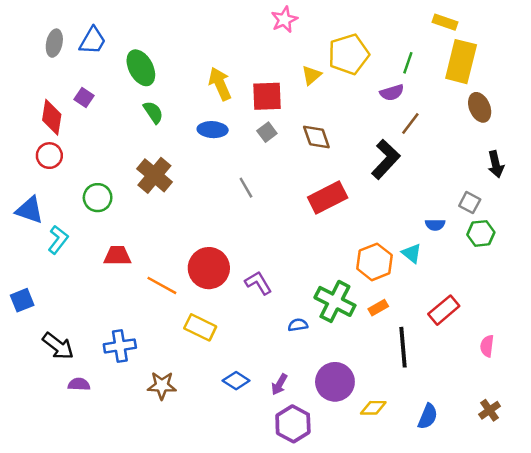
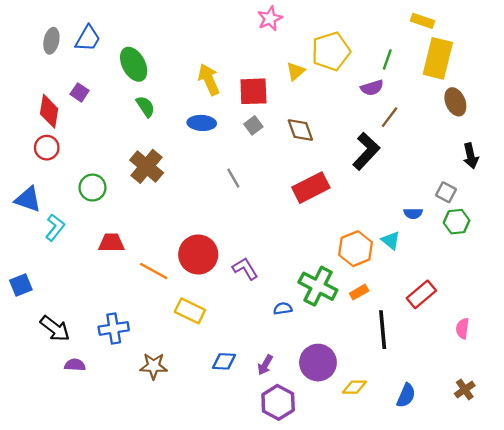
blue diamond: (236, 381) -> (224, 361), turned -30

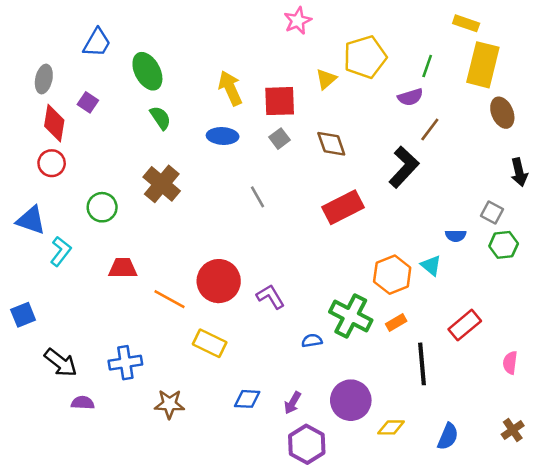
gray ellipse: (51, 41) -> (44, 79), moved

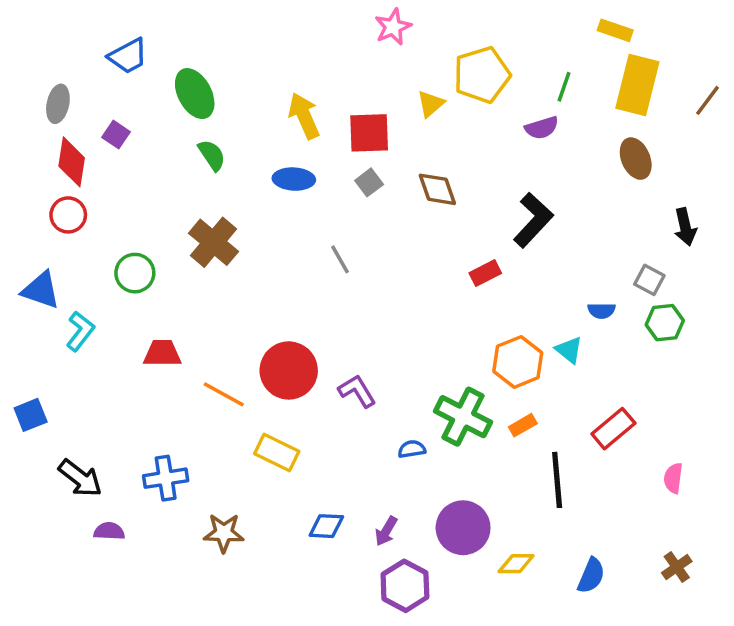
blue trapezoid: (97, 43) -> (128, 56), turned 32
brown ellipse: (502, 113) -> (636, 159), moved
brown line: (430, 130) -> (707, 100), moved
red rectangle: (343, 207) -> (485, 273), moved, size x0.6

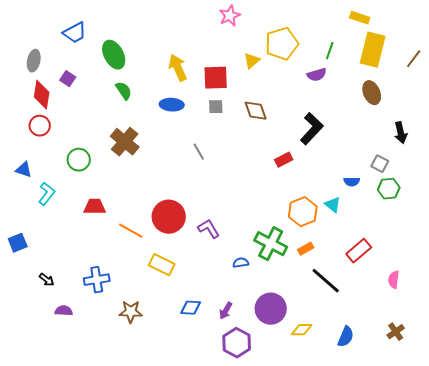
gray square: (369, 182) -> (216, 107), turned 35
blue triangle: (41, 290) -> (24, 170), size x0.7
black arrow: (80, 478) -> (47, 280), size x0.6
black line: (557, 480) -> (326, 281), turned -44

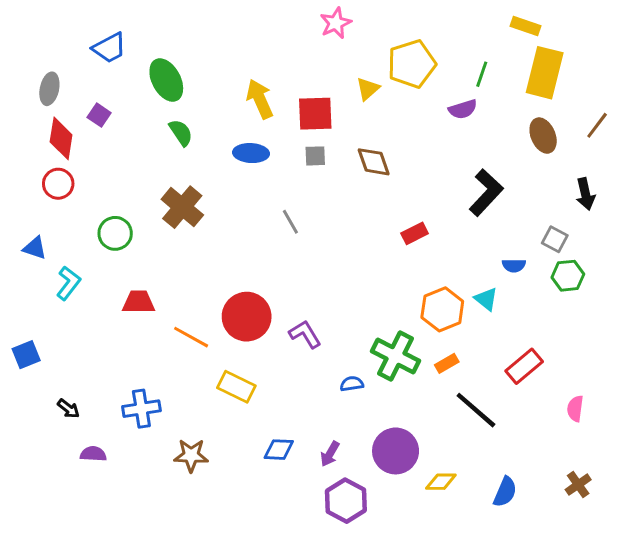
brown line: (414, 59) -> (597, 125), moved
black L-shape: (312, 129) -> (486, 192), moved

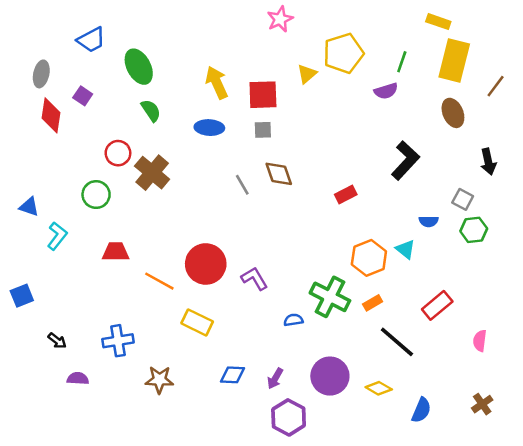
brown line: (597, 125) -> (496, 86), moved
brown diamond: (374, 162) -> (279, 174), moved
red circle: (58, 184) -> (118, 153), moved
yellow diamond: (441, 482) -> (379, 388), moved, turned 30

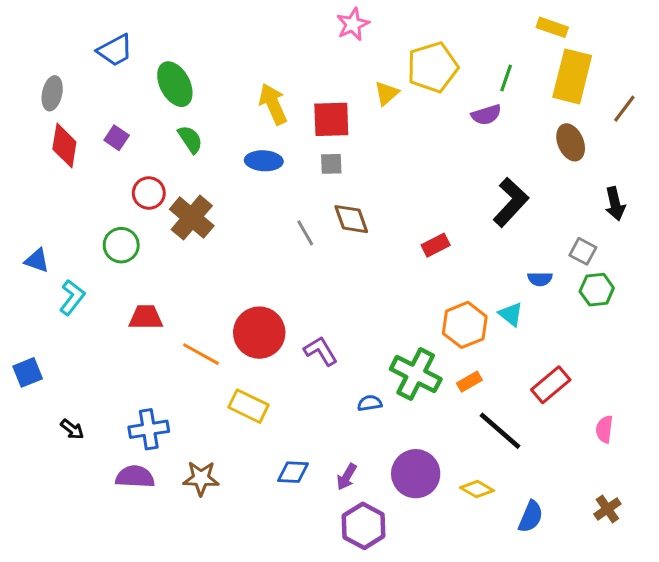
purple square: (83, 96) -> (117, 138), moved
purple semicircle: (78, 378) -> (135, 477), moved, size x1.4

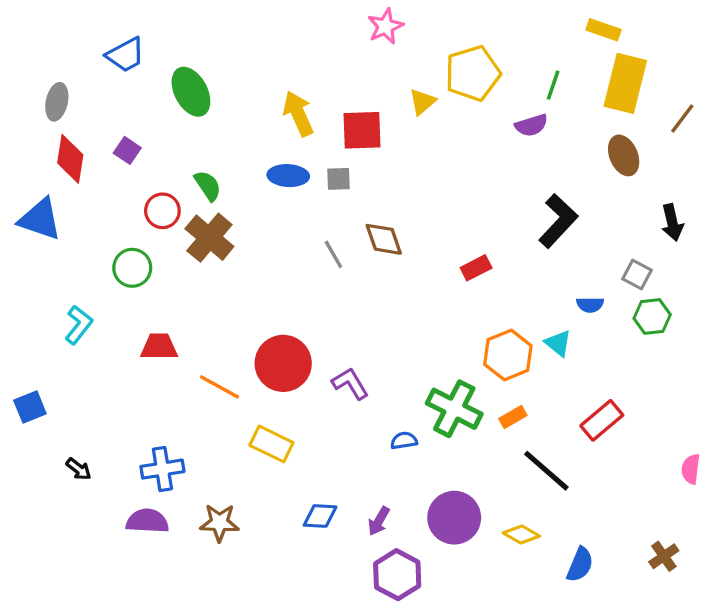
green semicircle: (190, 139) -> (208, 186), moved
gray square: (331, 164) -> (339, 179), moved
blue triangle: (37, 260) -> (40, 219), moved, size x1.6
pink semicircle: (604, 429) -> (691, 469), moved

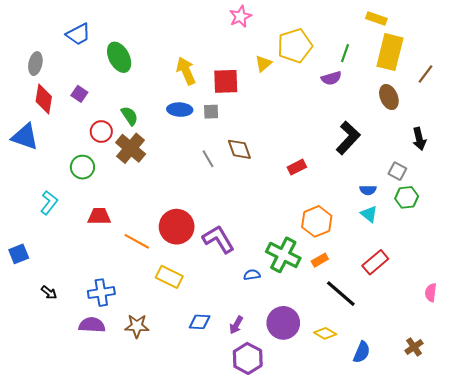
cyan triangle: (558, 343) -> (369, 214), moved
purple L-shape: (350, 384) -> (218, 239), size x1.4

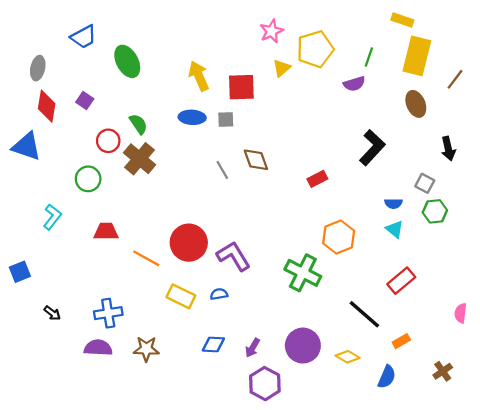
pink star: (240, 16) -> (272, 31), moved
orange rectangle: (320, 260) -> (401, 341), moved
blue semicircle: (252, 275) -> (219, 294), moved

